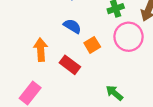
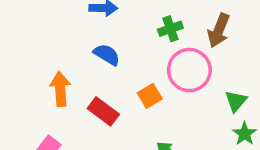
orange square: (92, 45) -> (150, 96), moved

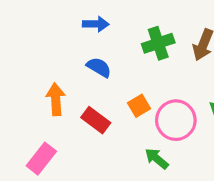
green cross: (170, 29) -> (158, 43), size x1.4
pink circle: (189, 70) -> (176, 120), moved

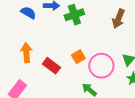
green cross: (158, 43) -> (74, 15), moved
blue semicircle: (99, 67) -> (28, 13), moved

